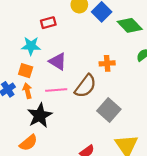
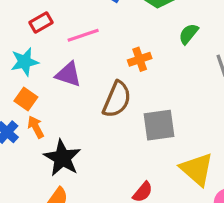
orange square: (26, 71) -> (26, 99), turned 32
pink line: (56, 90) -> (83, 35), moved
gray square: (109, 110) -> (159, 125), turned -35

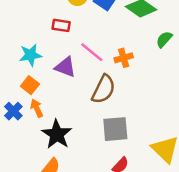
red rectangle: (41, 22) -> (61, 25), moved, turned 36
pink line: (83, 35) -> (92, 52), moved, turned 55
gray square: (159, 125) -> (115, 129), moved

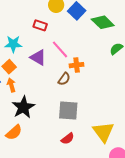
orange cross: (124, 58) -> (77, 65), moved
brown semicircle: (103, 89) -> (64, 79), size x0.6

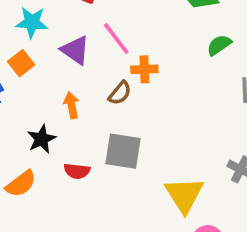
orange arrow: (11, 85) -> (71, 105), moved
black star: (23, 107) -> (42, 139), size x0.7
red semicircle: (68, 139) -> (77, 171), moved, turned 40

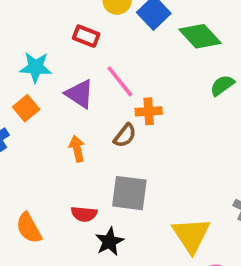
black star: (42, 139) -> (109, 242), moved
orange semicircle: (21, 184) -> (29, 228), turned 100

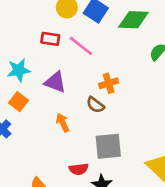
green diamond: (200, 36) -> (133, 20), turned -32
pink line: (120, 81) -> (81, 46), moved
brown semicircle: (125, 135) -> (95, 105), turned 102

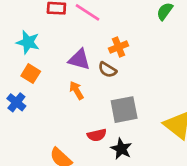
cyan star: (19, 70) -> (28, 42), turned 30
purple triangle: (55, 82) -> (79, 59), moved

